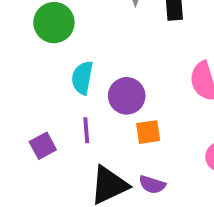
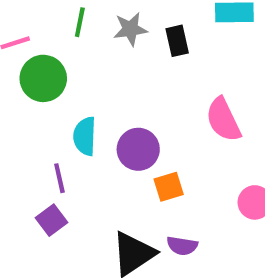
purple line: (86, 130) -> (59, 178), moved

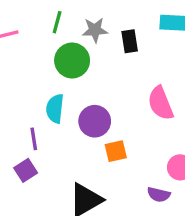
green circle: (43, 78) -> (72, 60), moved
purple semicircle: (182, 246) -> (159, 195), moved

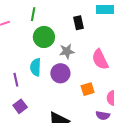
gray star: (95, 30) -> (67, 51), moved
purple line: (34, 139) -> (16, 80), moved
orange square: (116, 151) -> (88, 89), moved

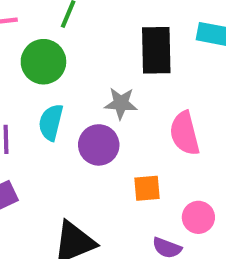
black rectangle: (78, 23) -> (156, 50), size x1.6
green circle: (44, 37) -> (43, 62), moved

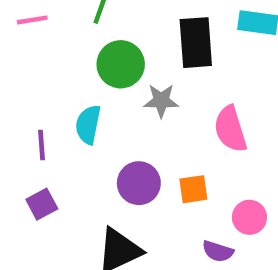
green circle: (43, 62) -> (121, 64), moved
purple circle: (99, 145) -> (139, 183), moved

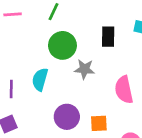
black rectangle: (196, 43) -> (108, 37), size x0.7

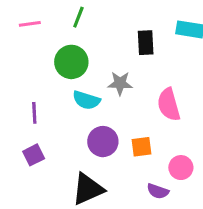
green circle: (62, 45) -> (71, 62), moved
cyan semicircle: (40, 79) -> (86, 100), moved, turned -85

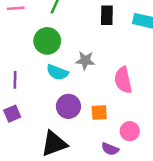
black rectangle: (146, 43) -> (107, 15), moved

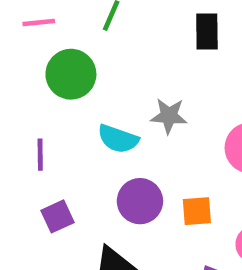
green circle: (47, 41) -> (71, 74), moved
purple square: (12, 114) -> (57, 216), moved

